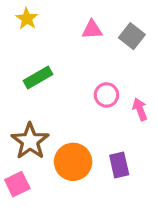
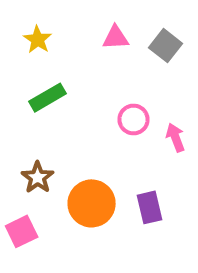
yellow star: (27, 19) -> (38, 40), moved
brown star: (30, 141) -> (38, 177), size x0.7

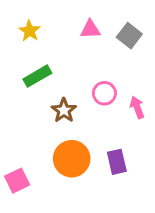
brown star: (38, 177) -> (64, 110), moved

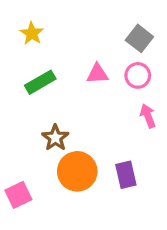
pink triangle: (90, 29) -> (97, 74), moved
pink circle: (104, 93) -> (138, 75), moved
brown star: (64, 110) -> (55, 138), moved

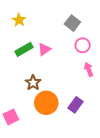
gray square: (139, 38) -> (72, 23), moved
pink triangle: (97, 74) -> (44, 49), moved, turned -32
purple rectangle: (126, 175) -> (75, 105), turned 49

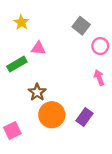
pink circle: (83, 45) -> (100, 46), moved
green rectangle: (24, 49) -> (17, 64), moved
pink triangle: (44, 49) -> (38, 48), moved, turned 40

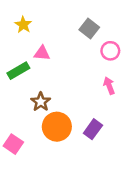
pink square: (12, 131) -> (13, 144), turned -30

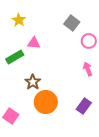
purple rectangle: (93, 129) -> (84, 106), moved

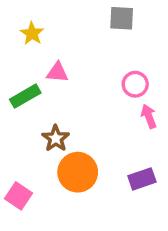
gray square: (72, 23) -> (122, 18), moved, turned -35
pink circle: (89, 41) -> (135, 84), moved
purple rectangle: (84, 106) -> (142, 179), turned 35

